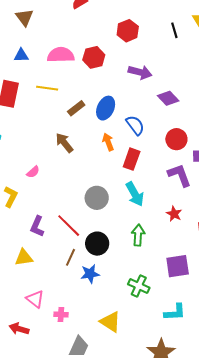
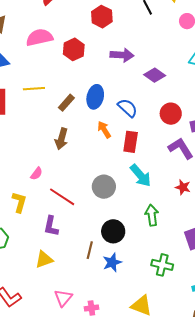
pink semicircle: (61, 55) -> (39, 37), moved
brown arrow: (64, 143) -> (61, 139), turned -115
red line: (69, 226) -> (62, 197), moved
pink triangle: (35, 299) -> (63, 298), turned 42

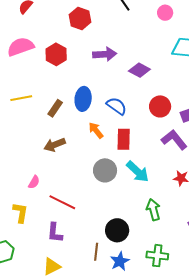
brown arrow: (61, 139) -> (55, 145), turned 60
gray circle: (104, 187) -> (105, 170), moved
green cross: (162, 265) -> (157, 256), moved

